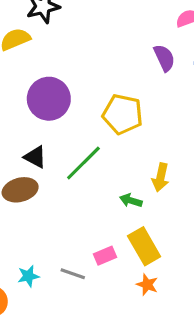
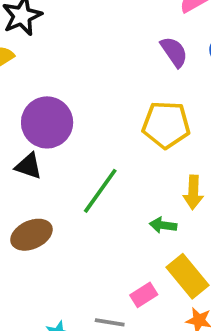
yellow pentagon: (123, 114) -> (166, 125), moved
black triangle: (35, 157) -> (28, 166), moved

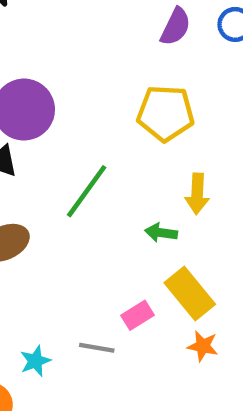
purple semicircle: (174, 52) -> (176, 27), turned 60

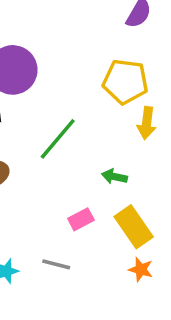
yellow arrow: (197, 194) -> (147, 123), moved
pink rectangle: (138, 315) -> (81, 219), moved

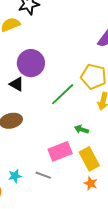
green line: (58, 139) -> (63, 94), moved
pink rectangle: (81, 219) -> (60, 151), size x1.6

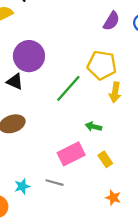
yellow rectangle: (89, 159) -> (105, 159), size x0.6
orange star: (91, 183) -> (113, 198), moved

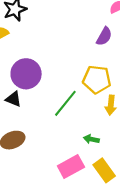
yellow rectangle: (105, 159) -> (104, 170), size x1.5

